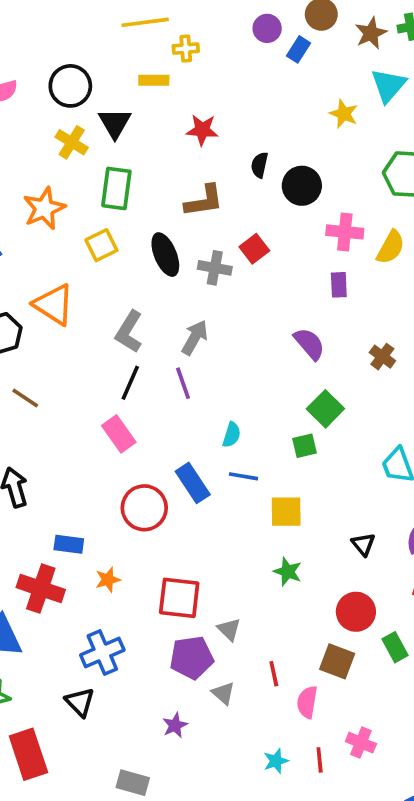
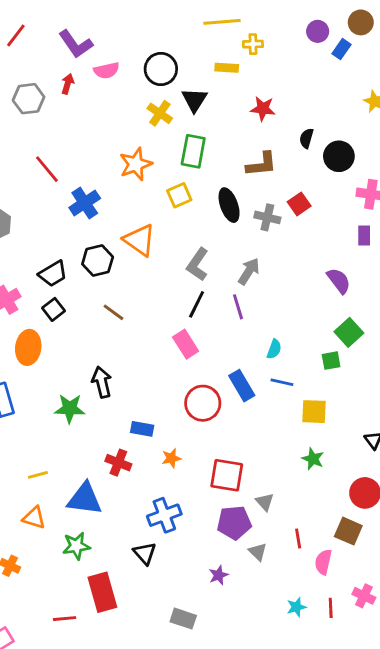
red cross: (41, 589) -> (118, 463), size x0.7

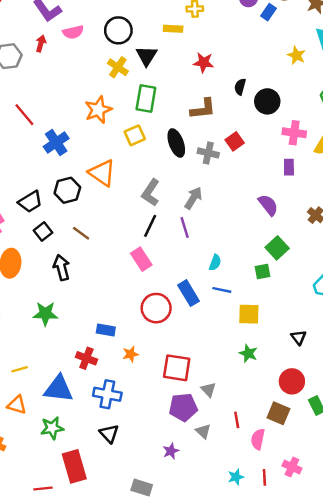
black square: (53, 309) -> (43, 232), moved
black arrow: (102, 382) -> (62, 267), moved
blue cross: (164, 515) -> (107, 394), moved, turned 32

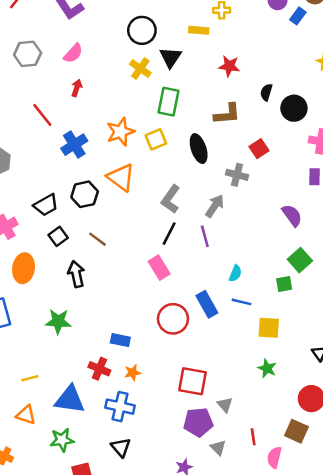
pink semicircle: (73, 32) -> (73, 53), moved, turned -36
red arrow: (41, 44) -> (77, 88), moved
orange star: (98, 110) -> (120, 132), moved
gray cross: (208, 153) -> (237, 175), moved
orange star: (130, 354) -> (133, 373), moved

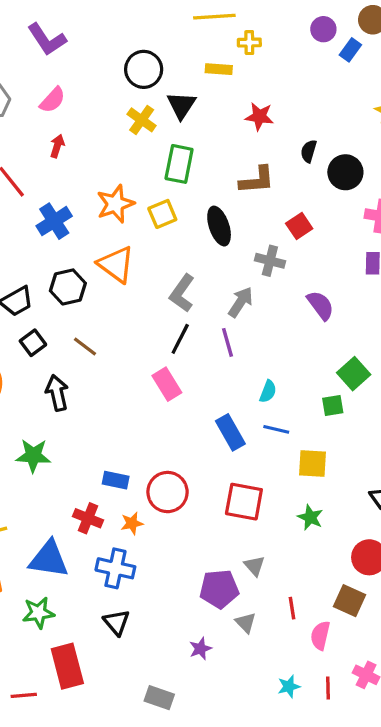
purple semicircle: (292, 215) -> (320, 305), moved
red circle: (173, 319) -> (168, 492), moved
red square: (193, 381) -> (244, 502), moved

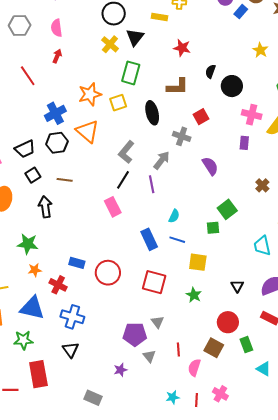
pink semicircle: (52, 100) -> (57, 28), turned 126
blue cross: (54, 221) -> (55, 113), moved
brown line: (85, 347) -> (65, 180), turned -35
orange star: (132, 523) -> (35, 270), moved

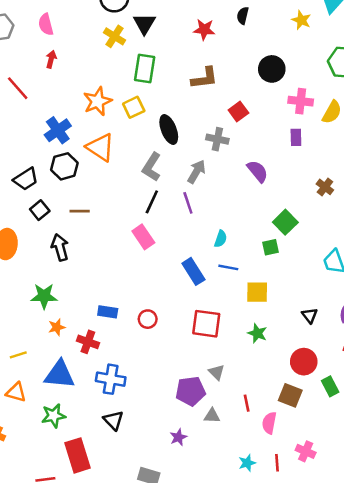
black semicircle: (210, 71) -> (243, 16), moved
black ellipse: (152, 113) -> (169, 129), moved
red circle: (108, 273) -> (148, 319), size x0.6
gray triangle: (149, 356) -> (212, 416), turned -40

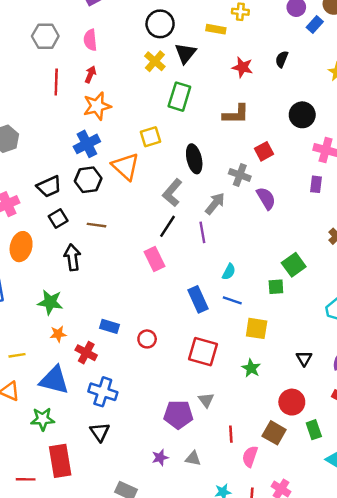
red line: (18, 88) -> (56, 82), moved, turned 35
orange star: (98, 101) -> (97, 106), moved
yellow square: (134, 107) -> (151, 137), moved
purple semicircle: (258, 171) -> (266, 198), moved
gray triangle: (212, 416) -> (193, 458), moved

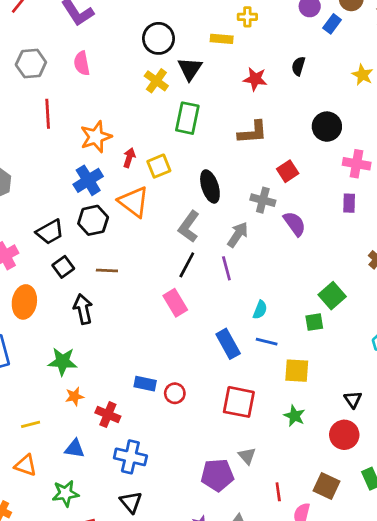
red arrow: (90, 74) -> (129, 158), moved
blue rectangle: (109, 326) -> (145, 384), moved
blue triangle: (54, 380) -> (75, 449), size x0.6
red circle: (292, 402) -> (344, 435), moved

